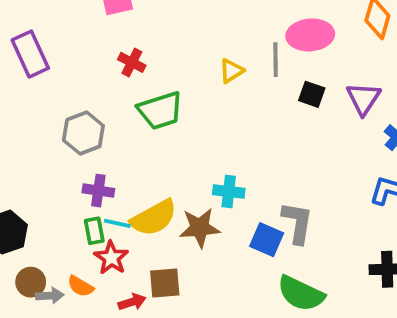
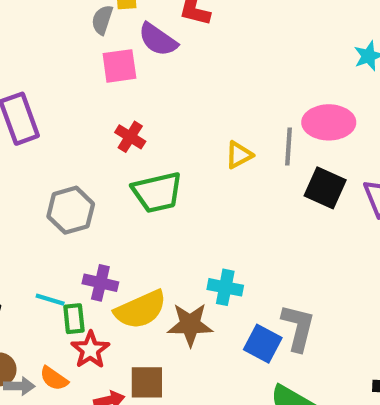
black square: (312, 94) -> (325, 188), size x1.4
purple cross: (98, 191) -> (100, 283), moved
cyan line: (117, 223) -> (50, 300), moved

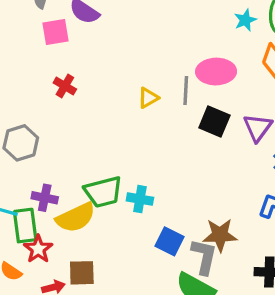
green trapezoid: (157, 192) -> (103, 192), moved
green rectangle: (74, 319) -> (25, 226), size x1.5
brown star: (190, 325) -> (220, 235), moved
gray L-shape: (298, 328) -> (204, 257), moved

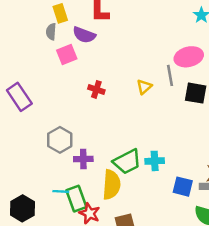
red cross: (65, 86) -> (96, 89), moved
purple cross: (45, 198) -> (83, 159), moved
yellow semicircle: (76, 218) -> (111, 185), turned -48

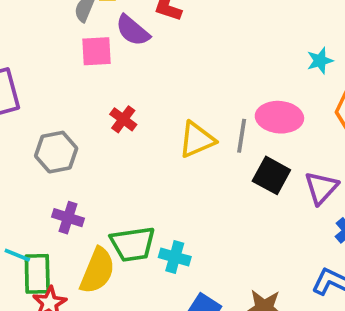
yellow triangle: (144, 87) -> (197, 140), size x1.5
gray hexagon: (60, 140) -> (56, 152), moved

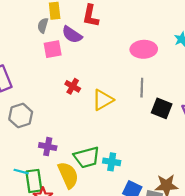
pink ellipse: (279, 117) -> (144, 49), moved
yellow triangle: (197, 140) -> (103, 100), moved
gray hexagon: (56, 152) -> (21, 116), moved
yellow semicircle: (97, 271) -> (68, 175), turned -40

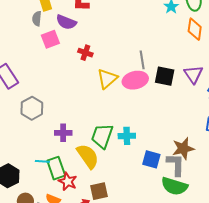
pink ellipse: (144, 49) -> (135, 80), moved
red cross: (73, 86) -> (85, 53), moved
green trapezoid: (87, 157) -> (102, 136), turned 135

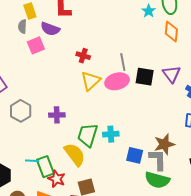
red cross: (85, 53) -> (83, 56), moved
purple cross: (63, 133) -> (57, 115), moved

